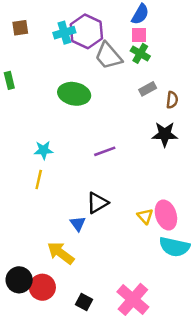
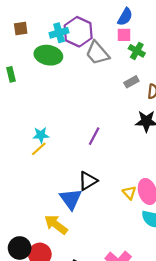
green cross: (140, 53) -> (137, 51), moved
green ellipse: (74, 94) -> (48, 55), moved
purple line: (105, 151) -> (94, 136), turned -42
yellow line: (39, 179) -> (39, 149), moved, turned 35
blue triangle: (78, 224) -> (71, 199), size x1.6

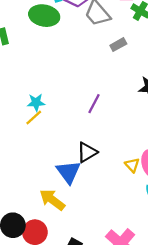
gray rectangle: (131, 82) -> (118, 45), moved

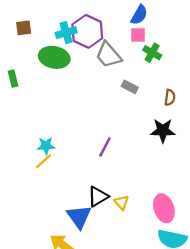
gray rectangle: (118, 45) -> (130, 87), turned 56
yellow triangle: (132, 165) -> (121, 202), moved

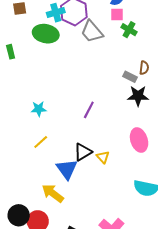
gray rectangle: (130, 87) -> (130, 77), moved
yellow line: (44, 161) -> (41, 142), moved
pink ellipse: (164, 208) -> (139, 140), moved

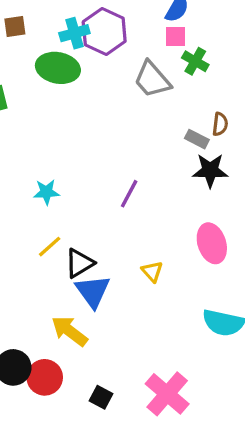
gray trapezoid: (92, 32) -> (152, 79), moved
black triangle: (83, 152) -> (79, 263), moved

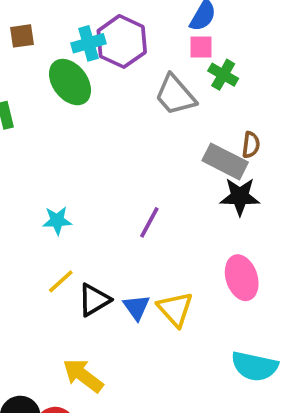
green ellipse: (58, 68) -> (70, 82), turned 42
gray rectangle: (197, 139) -> (225, 161), size x1.6
yellow triangle: (152, 271) -> (175, 309), size x1.5
blue triangle: (93, 291) -> (136, 307), moved, size x0.7

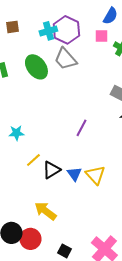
pink square: (201, 47) -> (101, 36), moved
green ellipse: (70, 82) -> (36, 67), moved
gray trapezoid: (175, 95) -> (65, 59), moved
cyan star: (57, 220) -> (16, 133), moved

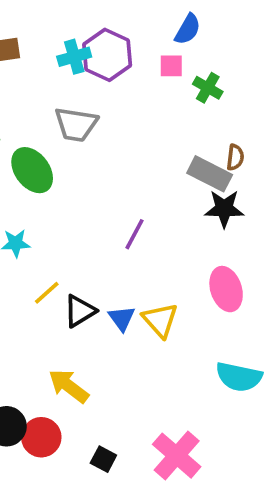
gray trapezoid: (65, 59) -> (76, 124), moved, turned -40
green ellipse: (36, 67) -> (32, 170), moved

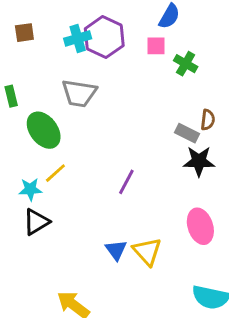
gray rectangle: (210, 174) -> (187, 133), size x0.7
yellow line: (47, 293) -> (55, 173), moved
black triangle: (80, 311) -> (36, 222), moved

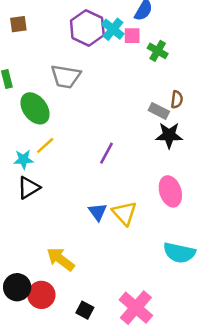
cyan cross: (78, 38) -> (113, 29), moved, turned -35

